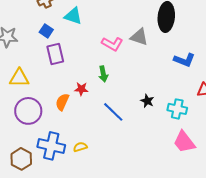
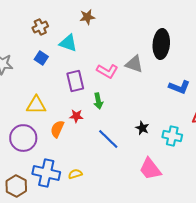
purple rectangle: (55, 54) -> (75, 81), moved
yellow triangle: (19, 78) -> (36, 105), moved
pink trapezoid: (184, 142) -> (150, 169), moved

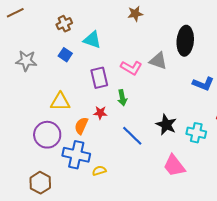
brown star: (87, 17) -> (135, 14), moved
black star: (142, 128) -> (166, 125), size x1.5
blue cross: (46, 173) -> (76, 155), moved

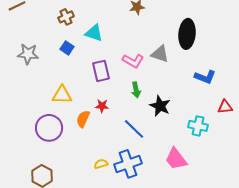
green arrow: (122, 98) -> (136, 90), moved
black star: (166, 125) -> (160, 106), moved
blue cross: (76, 155) -> (128, 164), moved, turned -32

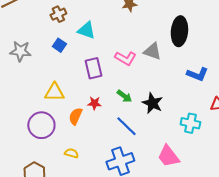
green arrow: (136, 90) -> (124, 96), moved, turned -42
yellow semicircle: (101, 164) -> (71, 153), moved, turned 32

